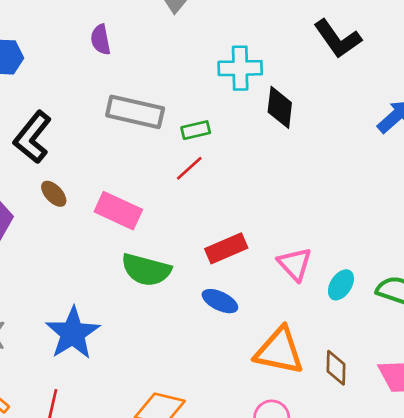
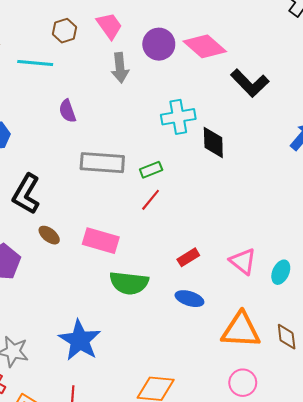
red rectangle: (226, 248) -> (188, 257), size x0.7

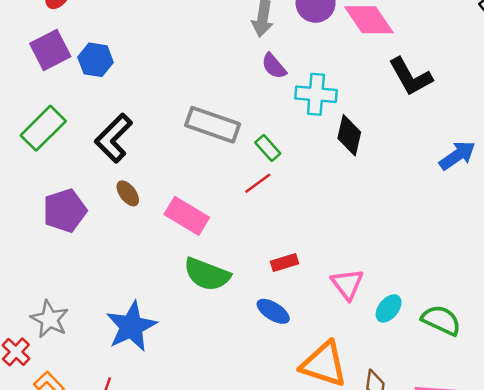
purple semicircle: (67, 111) -> (274, 66), moved, turned -35
green rectangle: (151, 170) -> (268, 148), turned 55

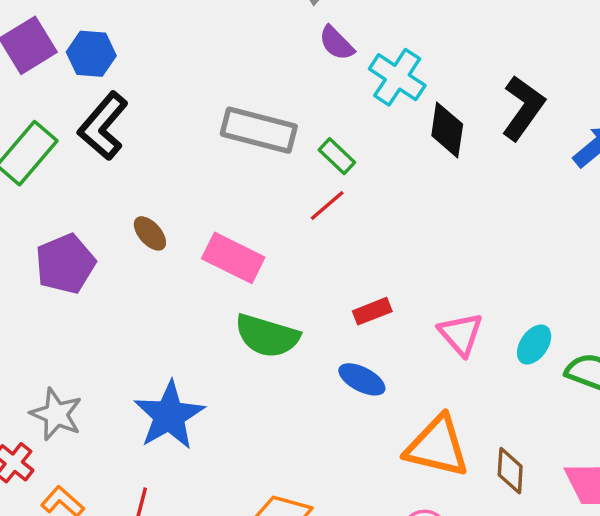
black L-shape: (410, 77) -> (523, 108), moved, turned -111
cyan cross: (316, 94) -> (397, 77), turned 33
black L-shape: (114, 138) -> (103, 126), moved
cyan ellipse: (389, 308) -> (534, 345), moved

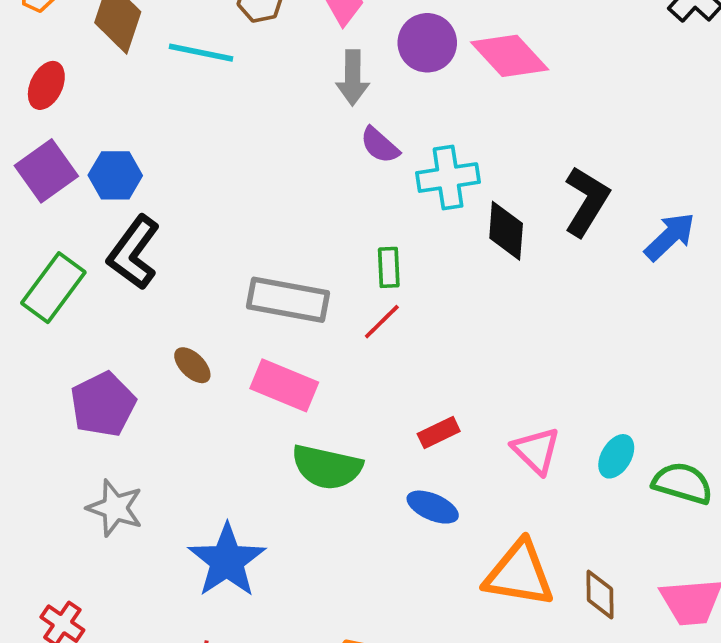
cyan cross: (397, 77) -> (448, 178), turned -38
gray rectangle: (259, 130) -> (288, 300), moved
green rectangle: (337, 156) -> (389, 267), turned 48
gray star: (56, 414) -> (115, 508), moved

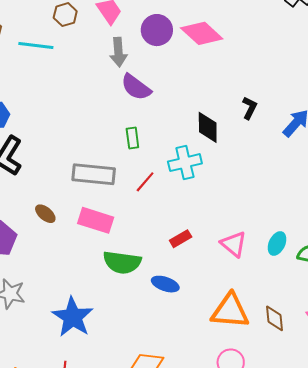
purple semicircle: (380, 145) -> (136, 87), size x1.4
cyan cross: (448, 178) -> (185, 163), moved
black L-shape: (587, 201) -> (250, 108), size x0.6
green rectangle: (389, 267) -> (132, 138), moved
blue ellipse: (433, 507) -> (165, 284), moved

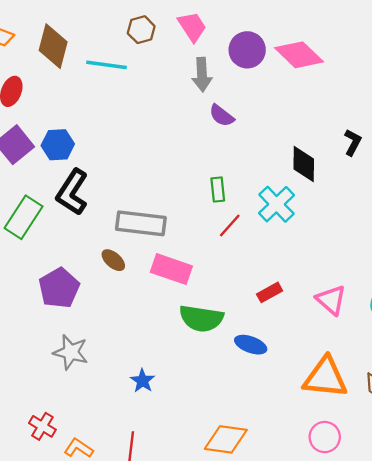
purple semicircle: (136, 87) -> (222, 116), size x0.7
green rectangle: (132, 138) -> (218, 189), moved
cyan cross: (185, 163) -> (276, 204), turned -32
gray rectangle: (94, 174) -> (141, 223), moved
blue star: (73, 317) -> (143, 381), size x0.5

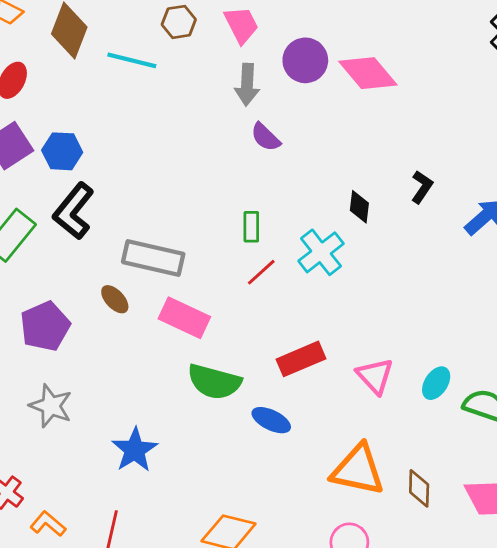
black diamond: (304, 164) -> (359, 207), size x0.7
red rectangle: (270, 292) -> (301, 359), size x1.5
blue star: (143, 381) -> (135, 450), size x1.5

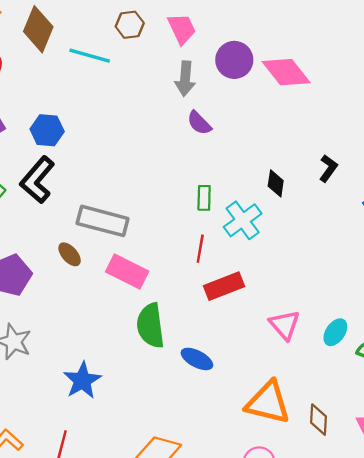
blue hexagon: (62, 151) -> (47, 130), moved
green rectangle: (251, 227) -> (204, 198), moved
red line: (261, 272) -> (200, 249), moved, turned -40
red rectangle: (301, 359) -> (224, 286), moved
green semicircle: (214, 382) -> (150, 326), turned 66

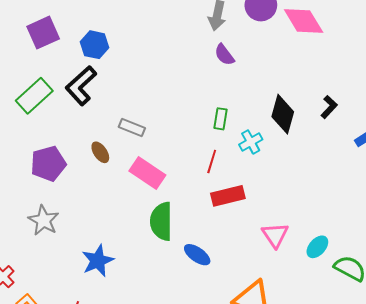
black diamond: (276, 183) -> (283, 114), size x1.6
cyan cross: (243, 220) -> (251, 142), size x0.7
gray rectangle: (103, 221) -> (132, 127), size x0.6

